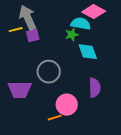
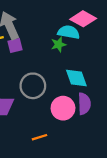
cyan diamond: (88, 52) -> (76, 78), moved
pink circle: (67, 105) -> (63, 108), moved

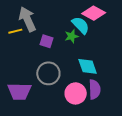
cyan semicircle: (69, 32) -> (81, 25), turned 36
purple square: (15, 46) -> (46, 41), moved, turned 32

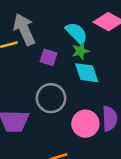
cyan semicircle: (81, 25) -> (76, 33), moved
cyan diamond: (88, 66) -> (87, 73), moved

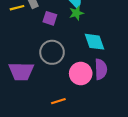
cyan diamond: (87, 73) -> (94, 42), moved

